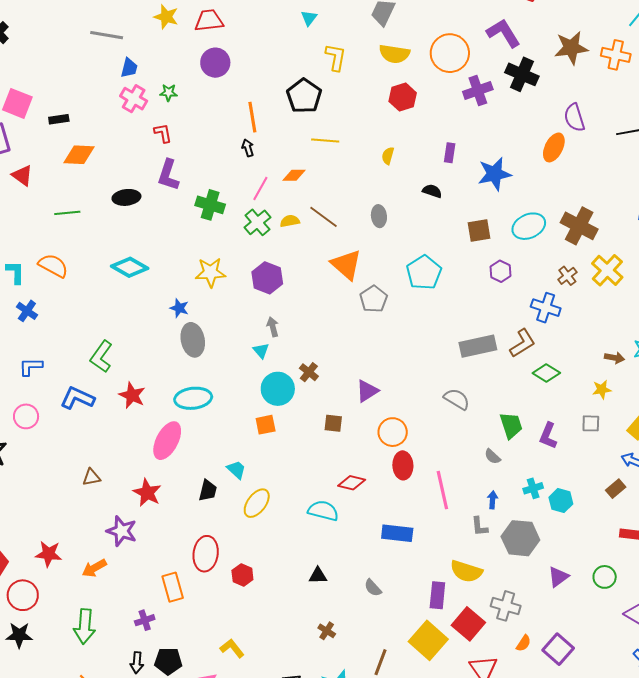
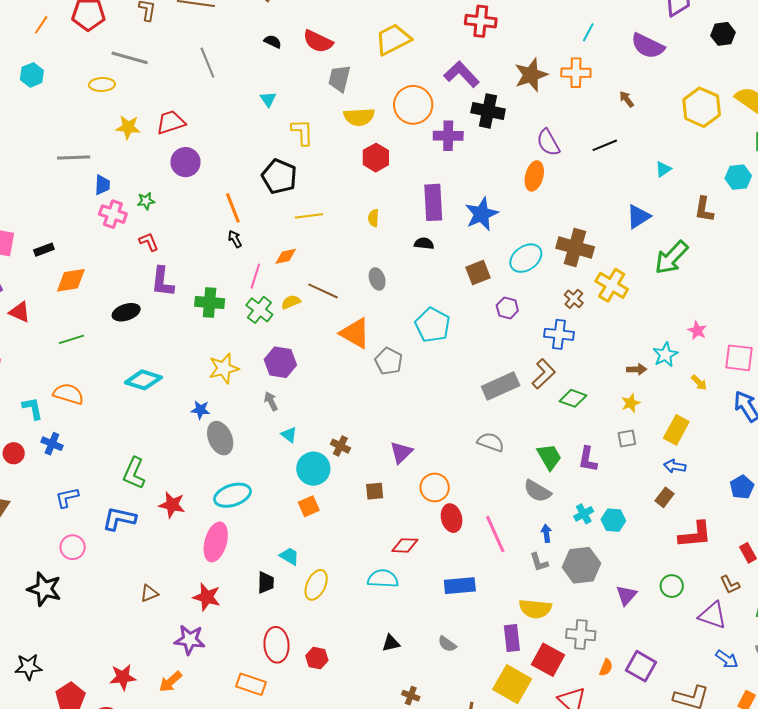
purple cross: (478, 91) -> (448, 136), turned 32
purple rectangle: (450, 153) -> (433, 202), size x1.8
gray arrow: (273, 327) -> (271, 401), moved
gray semicircle: (492, 457) -> (537, 491), size x1.6
orange rectangle: (173, 587) -> (251, 684), turned -44

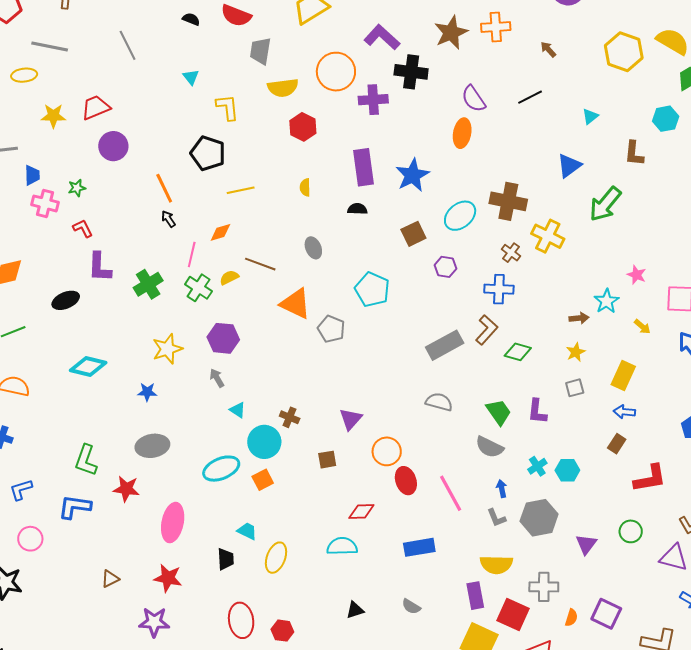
green cross: (210, 302) -> (148, 284), turned -32
gray ellipse: (220, 438) -> (152, 446), moved, turned -72
cyan ellipse: (232, 495) -> (221, 469), moved

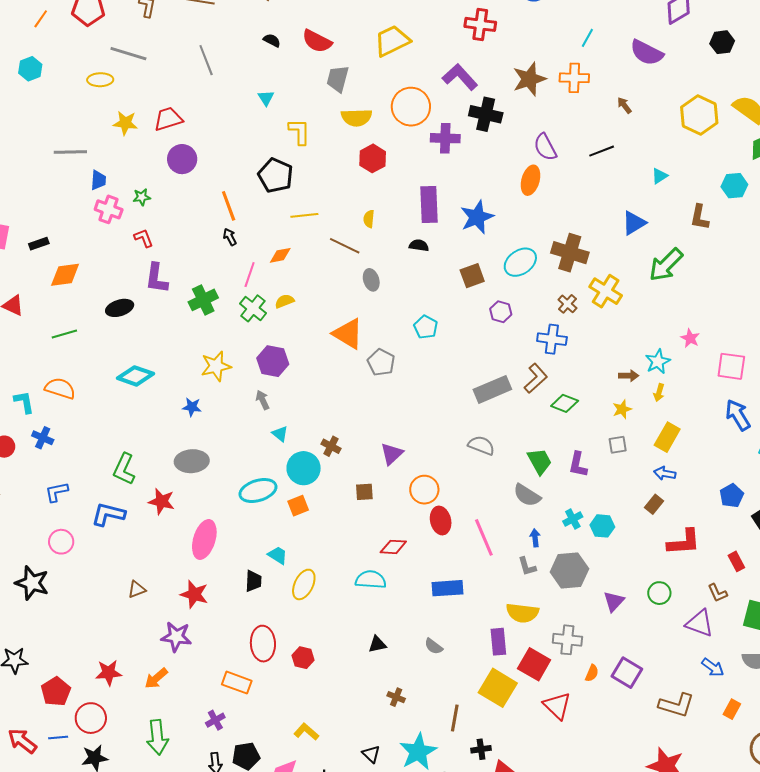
brown line: (260, 264) -> (345, 246), moved
cyan pentagon: (372, 290) -> (426, 327), size x0.7
yellow arrow: (642, 327) -> (659, 393), moved, turned 60

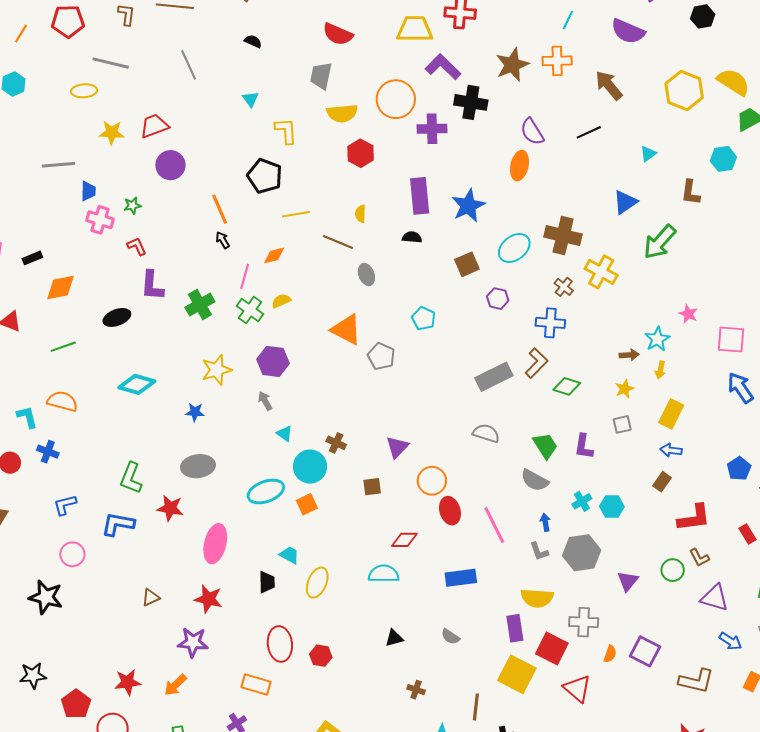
red semicircle: (317, 41) -> (338, 34), moved
yellow trapezoid: (392, 41) -> (415, 29), moved, turned 30
brown arrow: (624, 105) -> (609, 85), size x1.8
brown L-shape: (717, 593) -> (699, 558), moved

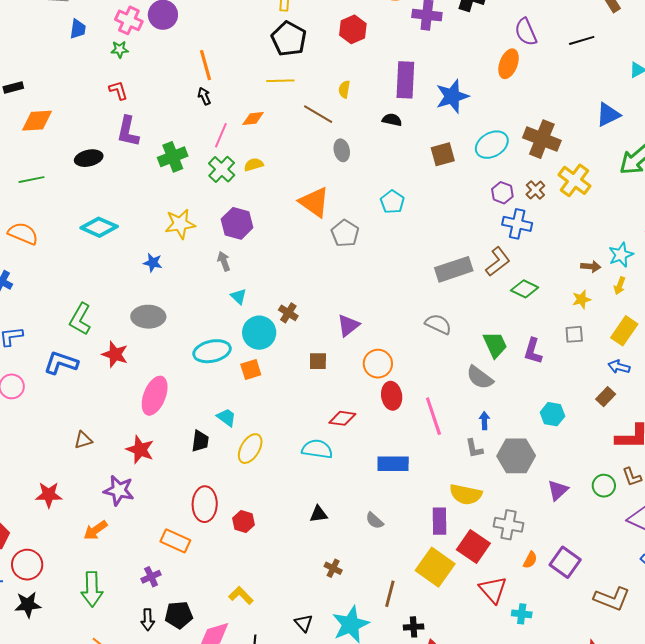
black pentagon: (265, 176) -> (289, 39), moved
pink cross: (100, 220) -> (129, 20), moved
purple hexagon: (498, 299) -> (502, 193), moved
cyan cross: (582, 501) -> (522, 614), moved, turned 30
red star: (128, 682) -> (49, 495), moved

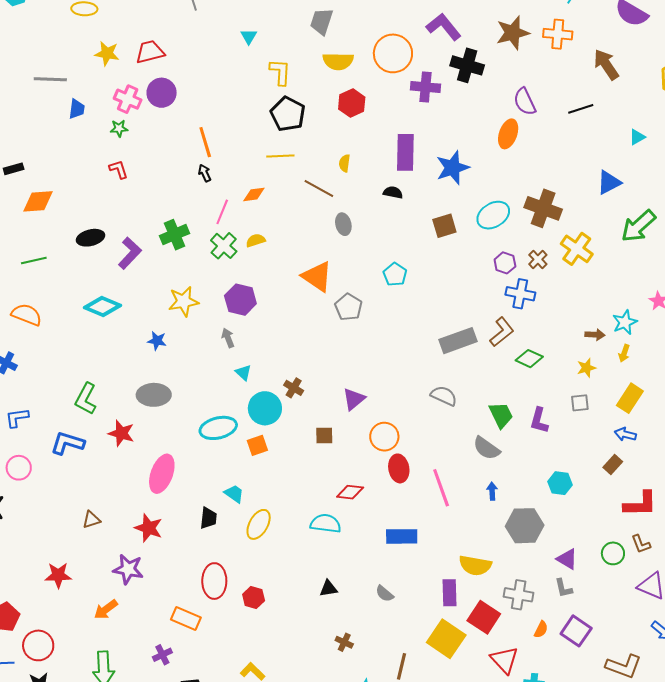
purple L-shape: (128, 131) -> (130, 253), moved, turned -148
gray L-shape: (474, 448) -> (563, 588), moved
purple triangle: (558, 490) -> (567, 559), turned -45

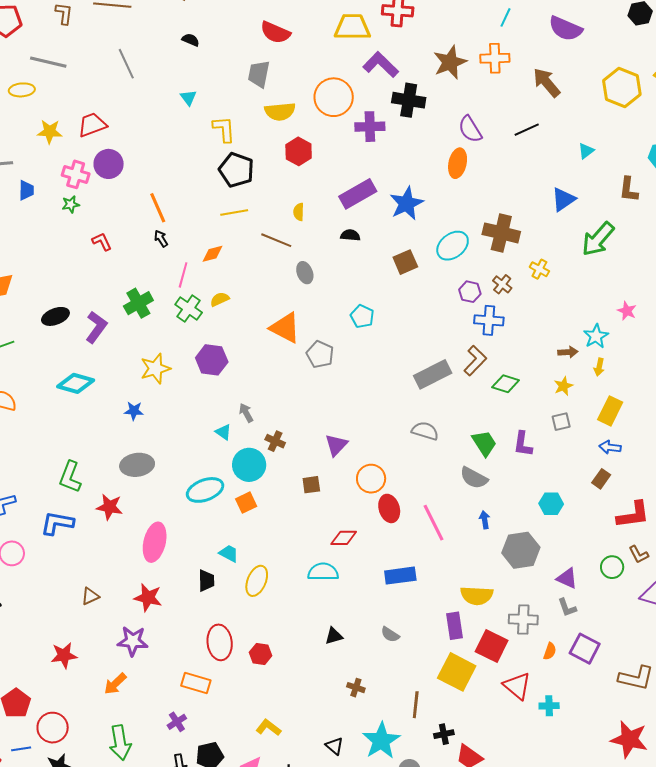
purple rectangle: (405, 152) -> (358, 194), turned 66
red L-shape: (119, 169) -> (102, 242), moved
yellow cross: (577, 249) -> (539, 269), size x0.6
gray arrow: (228, 338) -> (246, 413), moved

